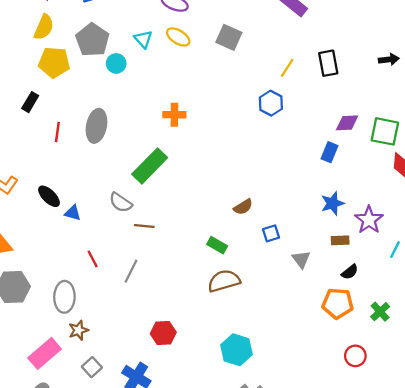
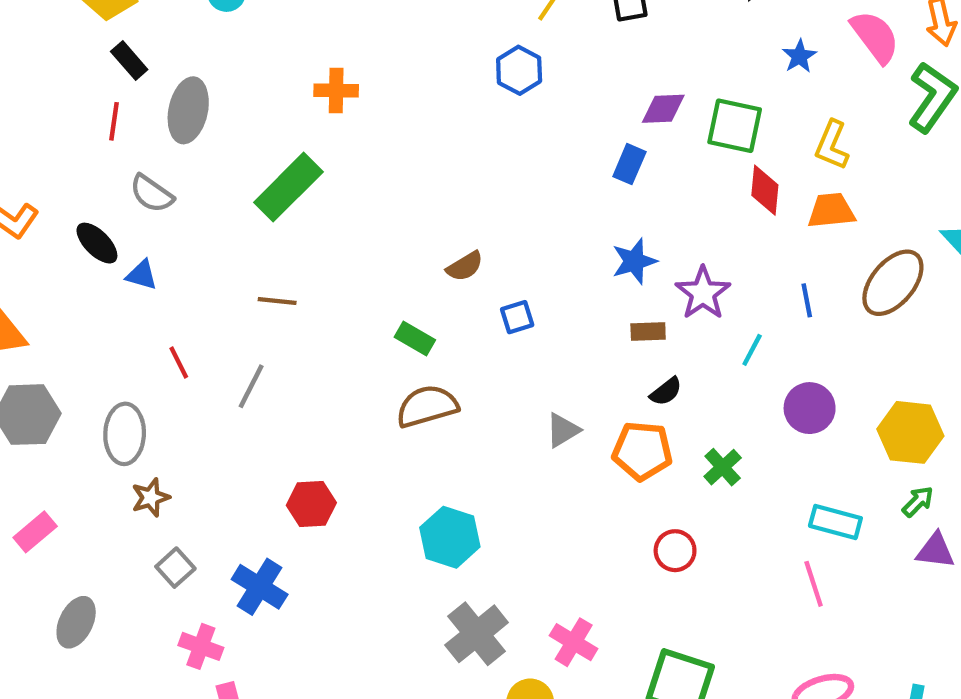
black rectangle: (30, 102) -> (129, 61), moved, turned -72
gray semicircle: (121, 202) -> (152, 194), moved
gray triangle: (301, 259) -> (563, 430), moved, turned 36
pink rectangle: (45, 353) -> (35, 532), moved, size x0.7

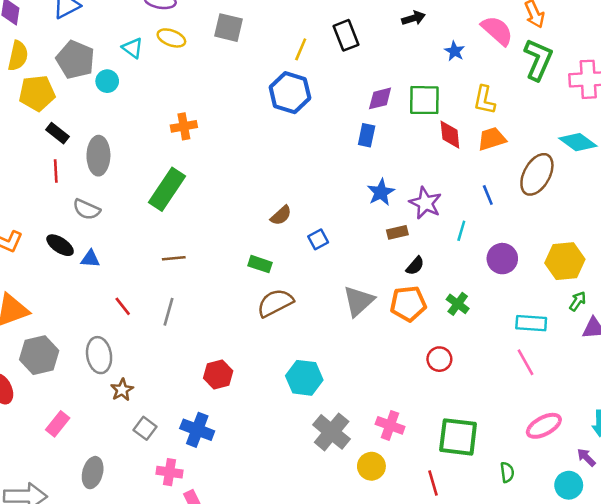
blue hexagon: (519, 70) -> (290, 93), size x1.4
gray triangle: (563, 430) -> (359, 301), size x1.5

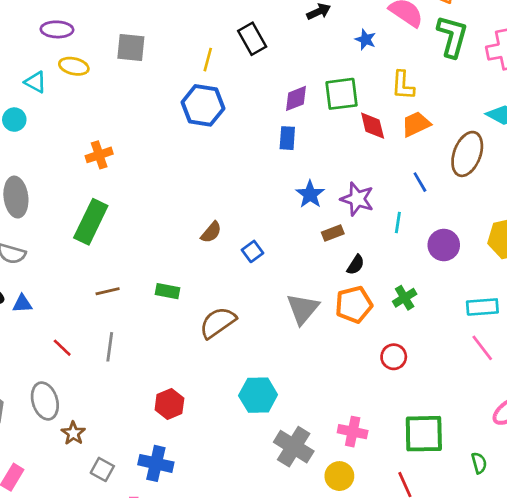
green rectangle: (260, 264) -> (168, 291), moved
green cross: (458, 304) -> (405, 298), turned 30

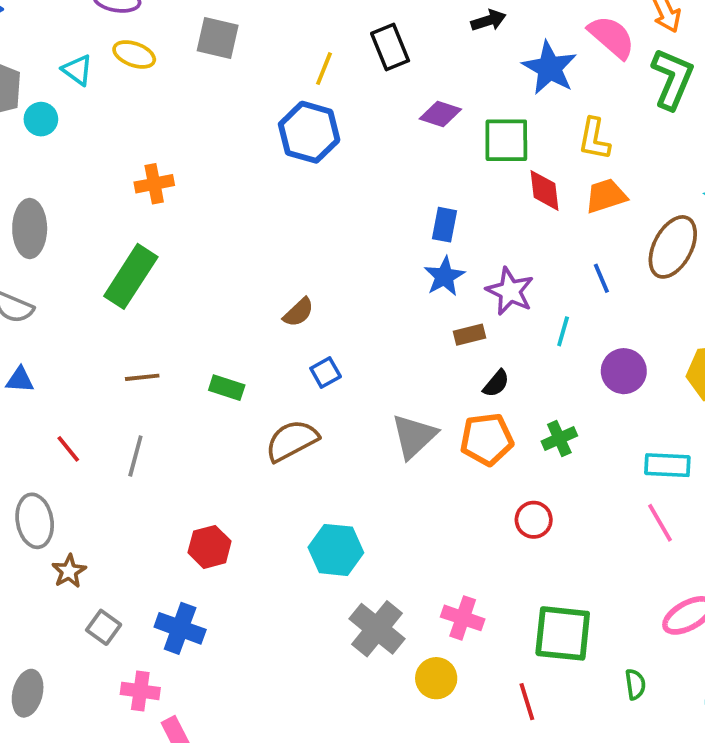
blue star: (365, 39) -> (550, 68), size x1.8
purple diamond: (296, 98) -> (440, 114), moved, turned 32
blue rectangle: (287, 138) -> (444, 225), moved
blue square: (253, 251) -> (326, 373), moved

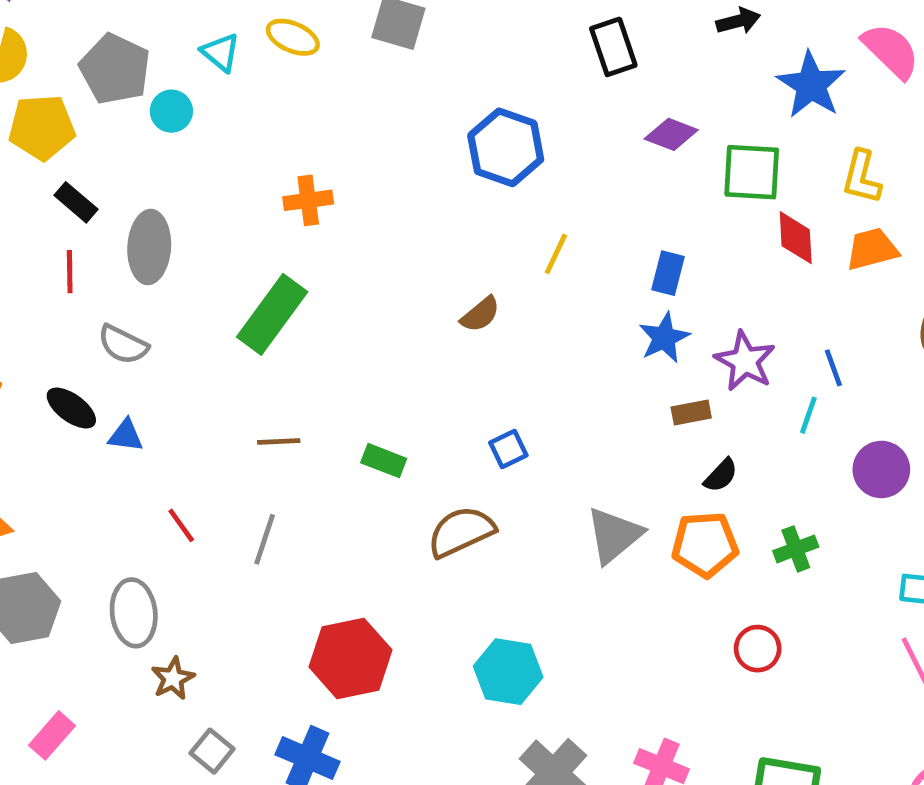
yellow line: (324, 69) -> (556, 254), moved
blue line: (601, 278) -> (833, 368), moved
brown semicircle: (298, 312) -> (480, 314), moved
red hexagon: (210, 547) -> (350, 658), size x1.5

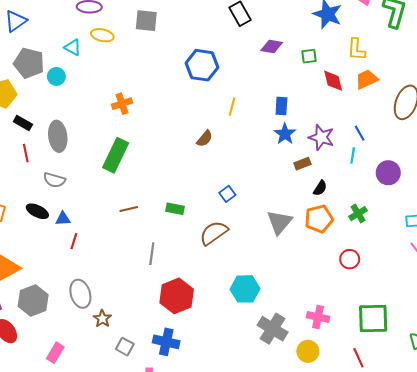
green square: (752, 172) -> (309, 56), size x0.6
red line: (181, 525) -> (74, 241), moved, turned 63
gray line: (265, 539) -> (152, 254), moved

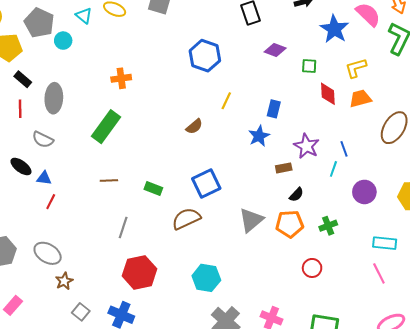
yellow L-shape: (356, 49) -> (356, 68), turned 60
blue star: (285, 134) -> (259, 136), moved
blue square: (227, 194) -> (206, 184), size x1.8
gray ellipse: (80, 294) -> (48, 253), turned -52

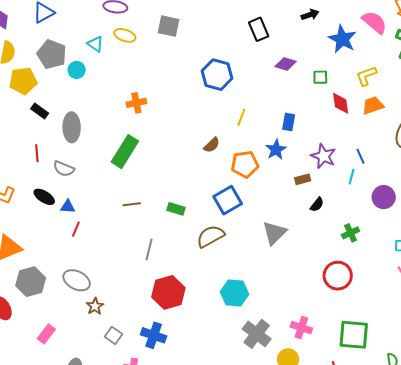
red line: (20, 109) -> (37, 153), moved
orange pentagon: (290, 224) -> (245, 164), moved
red circle: (312, 268) -> (338, 276), size x1.5

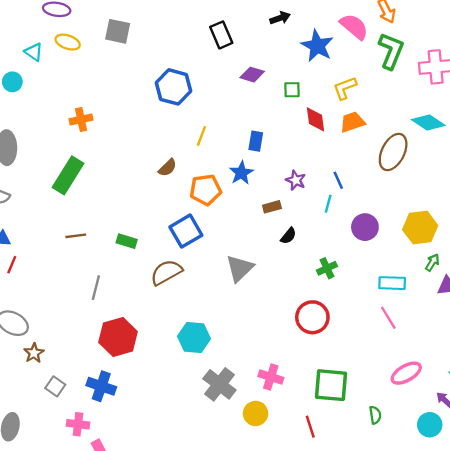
purple star: (323, 156) -> (296, 180), size x0.7

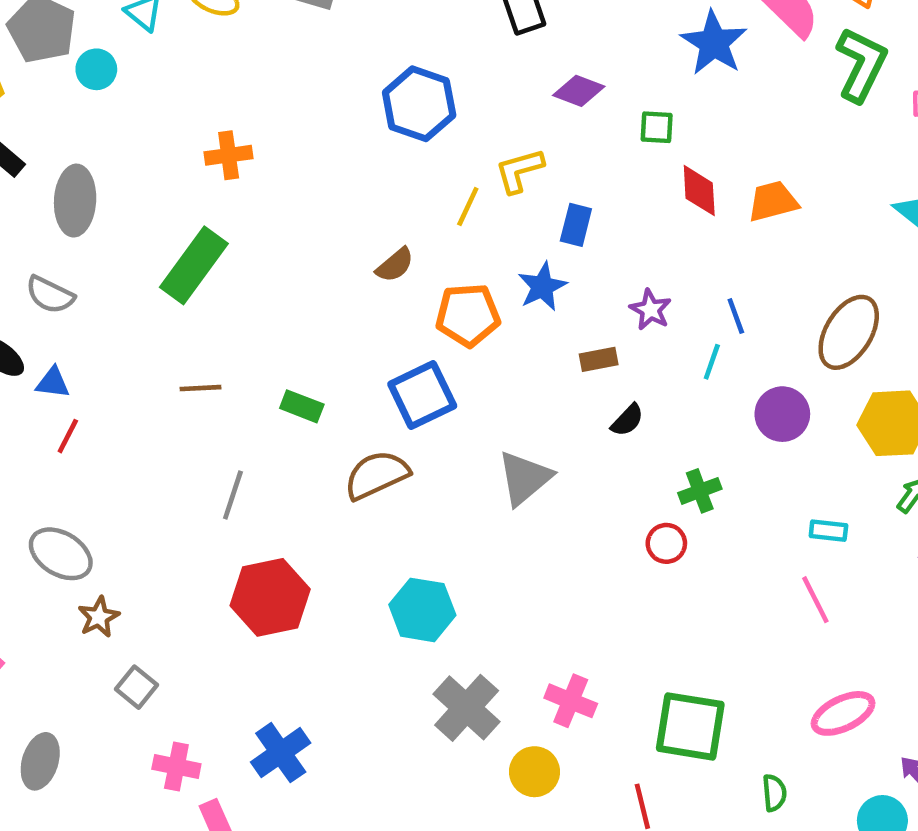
yellow L-shape: (345, 88) -> (519, 171), moved
brown ellipse: (393, 152) -> (849, 332), moved
cyan rectangle: (392, 283) -> (828, 531), size x0.7
red circle: (312, 317) -> (666, 543), moved, size x0.6
blue cross: (101, 386) -> (281, 753), moved, turned 32

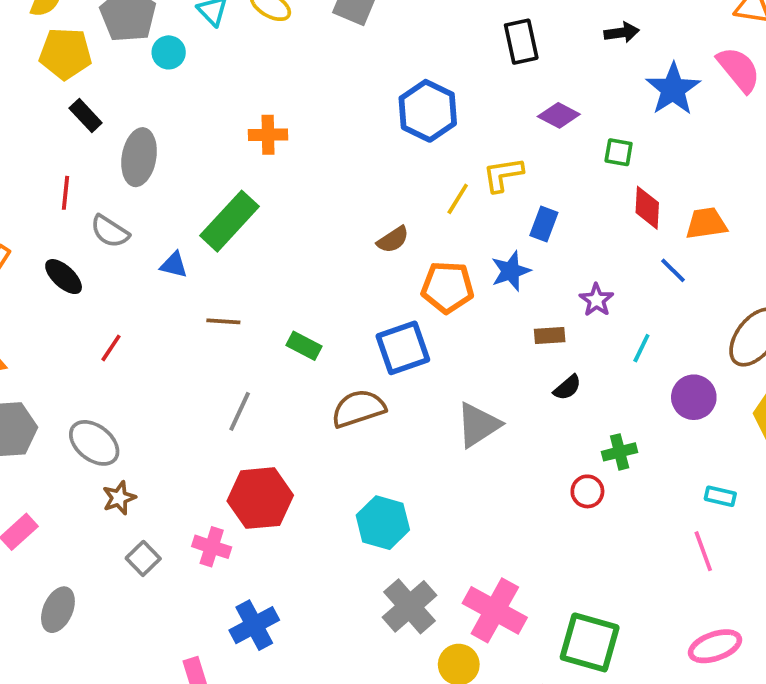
blue line: (736, 316) -> (673, 270), moved, turned -32
blue triangle: (53, 383) -> (174, 265), moved
pink cross: (571, 701) -> (495, 610), size x1.5
pink cross: (176, 766) -> (212, 547), moved

